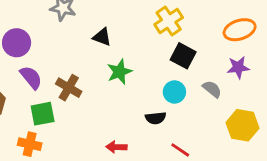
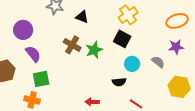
black triangle: (102, 37) -> (82, 17), moved
black square: (183, 56) -> (122, 39), moved
brown cross: (69, 88) -> (72, 45), moved

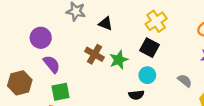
gray semicircle: (158, 62) -> (185, 81), moved
cyan circle: (132, 64) -> (147, 75), moved
black semicircle: (119, 82) -> (136, 95), moved

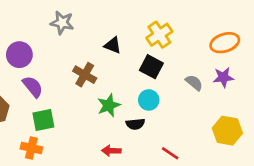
black triangle: (106, 23) -> (113, 45), moved
green star: (119, 60) -> (109, 105), moved
gray semicircle: (185, 81) -> (194, 83), moved

